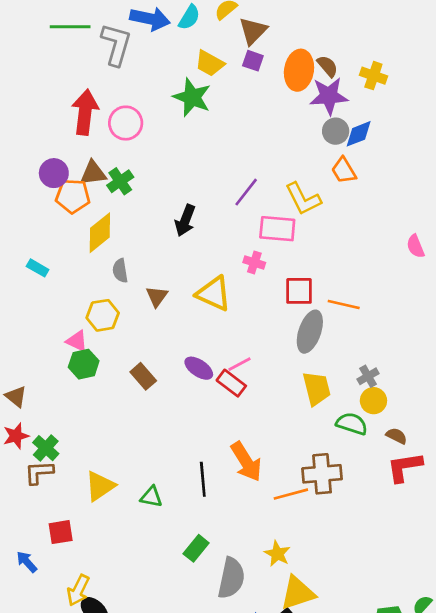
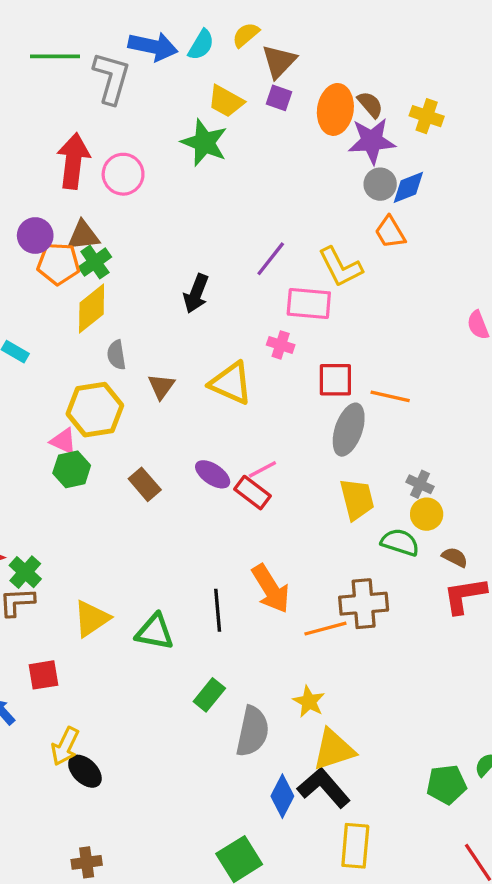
green cross: (120, 181) -> (95, 262), moved
yellow hexagon: (103, 315) -> (95, 410), size x1.4
gray cross: (368, 376) -> (420, 484), turned -35
green triangle: (151, 497) -> (155, 632), size x1.4

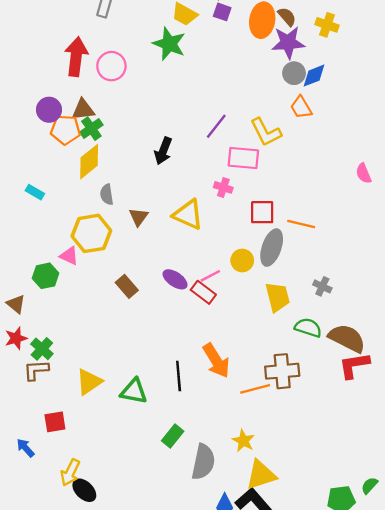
green hexagon: (72, 469) -> (45, 276), moved
yellow circle: (427, 514) -> (242, 260), moved
brown semicircle: (455, 557) -> (347, 338), size x2.0

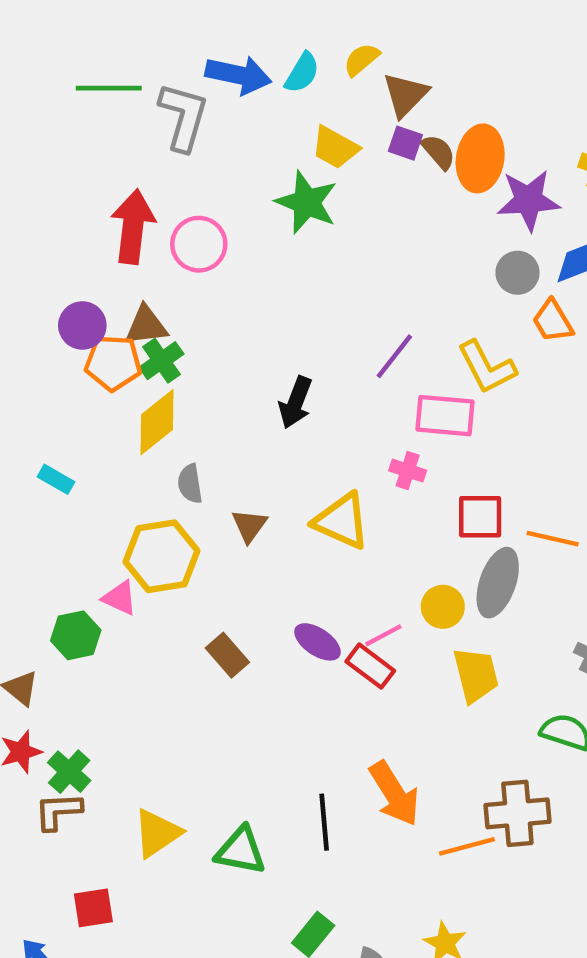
brown semicircle: (287, 17) -> (438, 152), moved
gray circle: (294, 73) -> (517, 273), moved
yellow trapezoid: (278, 297) -> (476, 675), moved

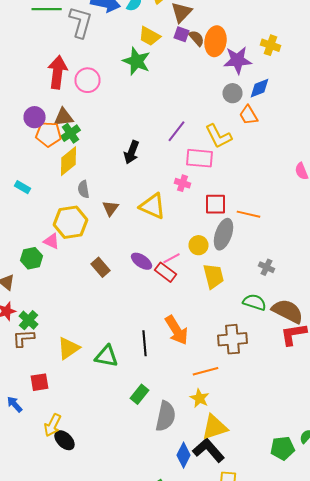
orange line: (467, 846) -> (206, 371), moved

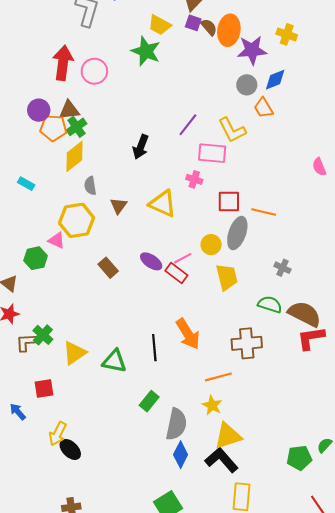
green cross: (28, 320) -> (43, 335), moved
blue diamond: (184, 455) -> (181, 455), moved

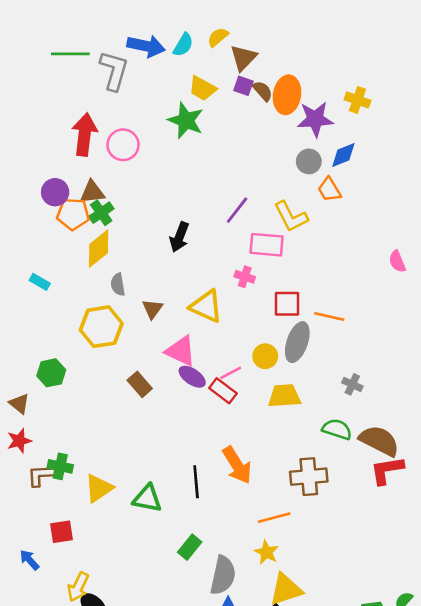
pink triangle: (57, 240) -> (181, 351), moved, size x1.5
yellow trapezoid: (227, 277) -> (284, 396), turned -80
green cross: (43, 335) -> (60, 466), turned -30

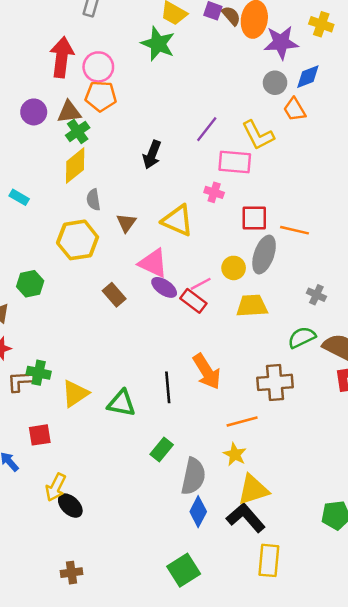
orange pentagon: (73, 214) -> (101, 96), moved
green semicircle: (337, 429) -> (302, 337), turned -44

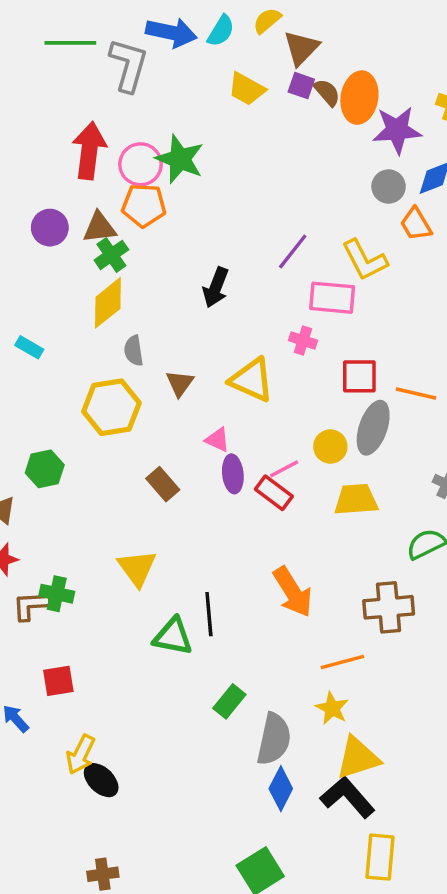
green star: (158, 44) -> (180, 159), moved
pink triangle: (153, 263) -> (217, 440), size x0.6
purple ellipse: (164, 287) -> (233, 474), turned 50
black line: (168, 387) -> (209, 614), moved
yellow triangle: (75, 393) -> (137, 568), moved, turned -32

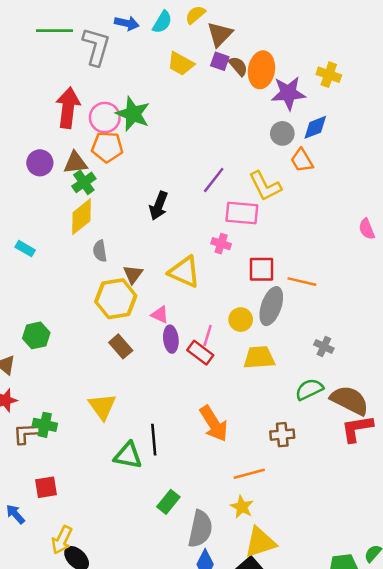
blue arrow: (171, 33) -> (127, 23), size x0.7
yellow hexagon: (111, 407) -> (116, 299), moved
pink line: (284, 469) -> (208, 335), turned -45
brown cross: (389, 607) -> (282, 435), size x0.7

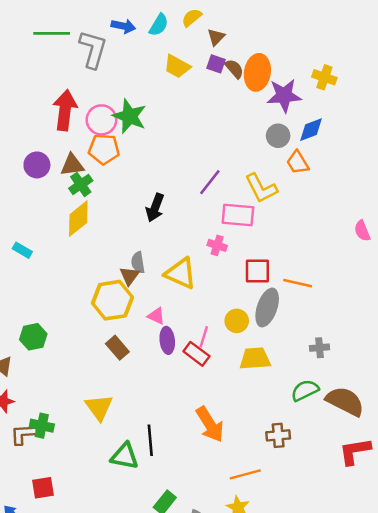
brown triangle: (220, 34) -> (216, 37), size x0.7
gray semicircle: (100, 251) -> (138, 262), moved
gray cross: (324, 346) -> (320, 348), turned -30
red L-shape: (357, 429) -> (355, 451), moved

